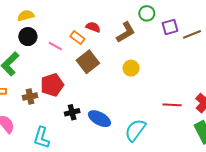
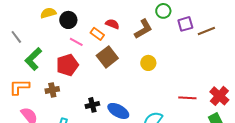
black circle: (28, 37) -> (68, 20), moved
red pentagon: (52, 85) -> (67, 65), moved

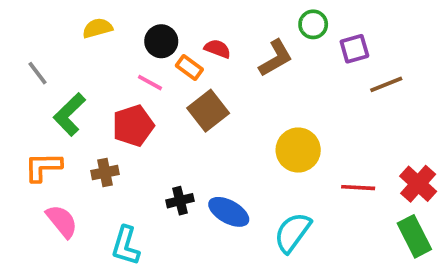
black circle: (68, 20) -> (161, 41), moved
brown line: (206, 31) -> (386, 84), moved
yellow circle: (148, 63) -> (298, 150), moved, size x1.5

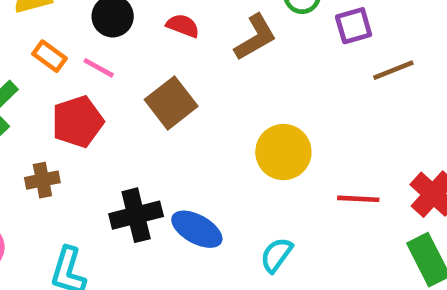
orange rectangle: (189, 68) -> (49, 56), moved
black cross: (180, 201) -> (136, 215), size x1.5
cyan semicircle: (293, 233) -> (276, 255), size x0.7

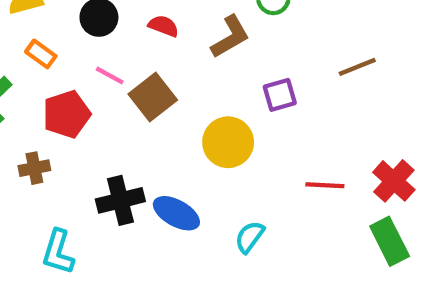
purple square: (354, 26) -> (280, 95), moved
pink line: (99, 68) -> (110, 75), moved
yellow circle: (283, 152) -> (228, 142), moved

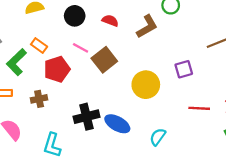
orange rectangle: (41, 54) -> (39, 46), moved
purple square: (280, 95) -> (184, 69), moved

